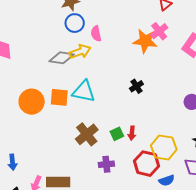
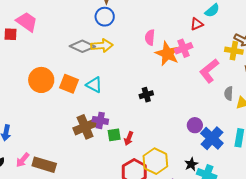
pink semicircle: (96, 34) -> (150, 37), moved
cyan triangle: (84, 91) -> (94, 85), size x0.7
purple cross: (106, 164) -> (100, 120), moved

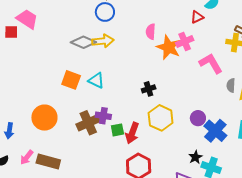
pink L-shape: (209, 71) -> (211, 63), turned 100
orange circle: (41, 80) -> (44, 118), moved
red arrow: (129, 138) -> (132, 133), size x1.5
yellow hexagon: (155, 161) -> (161, 118), moved

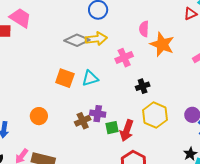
pink cross: (185, 41) -> (124, 58), moved
cyan triangle: (96, 80) -> (90, 78), turned -42
orange circle: (44, 118) -> (39, 116), size x0.7
brown cross: (88, 123) -> (83, 121), size x0.7

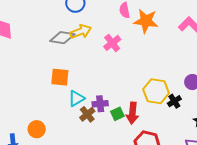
cyan triangle: (90, 78) -> (76, 98), moved
black cross: (143, 86) -> (174, 101), moved
orange circle: (39, 116) -> (37, 129), moved

